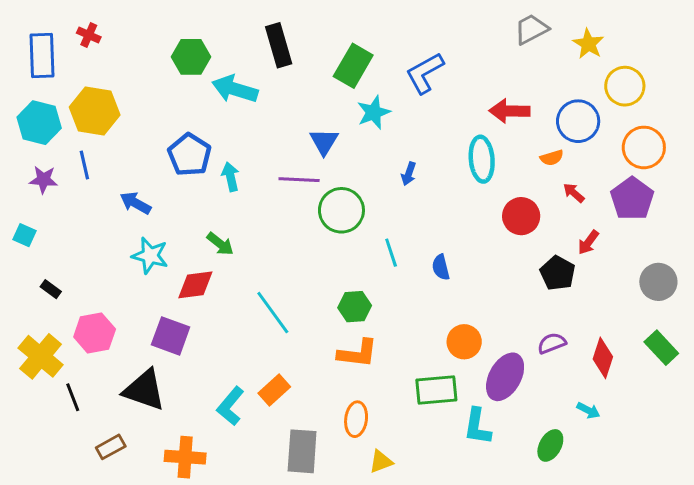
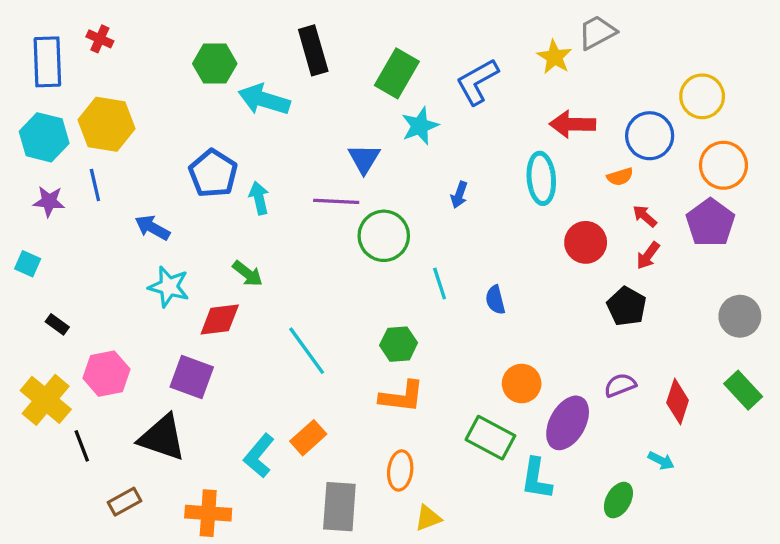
yellow star: (588, 44) -> (554, 57), moved
red arrow: (588, 242) -> (648, 256), moved
green rectangle: (436, 390) -> (490, 438), turned 33

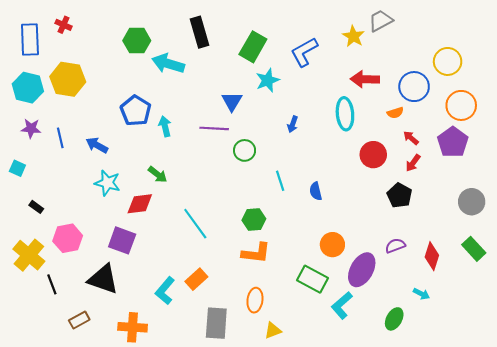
blue line: (95, 185) -> (60, 138), moved
green circle: (384, 236) -> (245, 150), size x0.7
cyan L-shape: (536, 479) -> (342, 305), turned 40

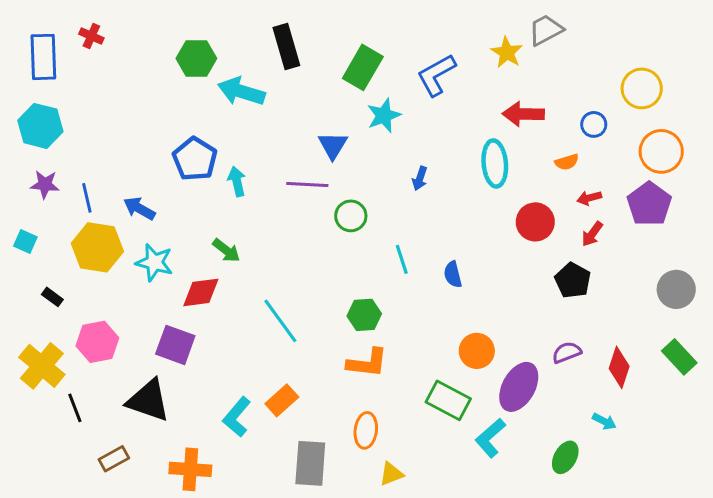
yellow hexagon: (68, 79) -> (97, 247), moved
blue circle: (414, 87) -> (594, 124), size x0.6
red arrow: (411, 138) -> (589, 198), turned -56

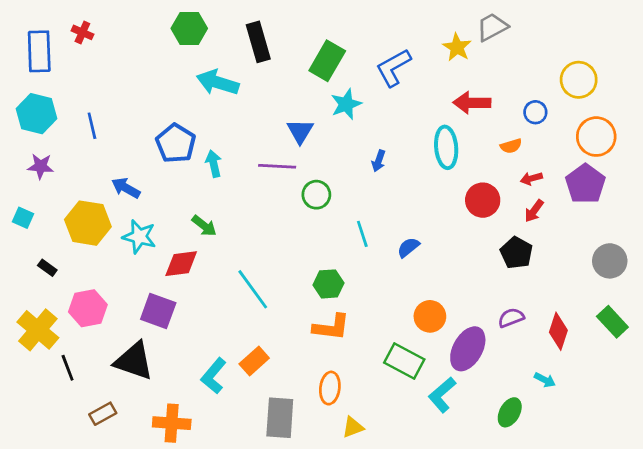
green hexagon: (196, 58) -> (189, 28), moved
blue line: (87, 198) -> (92, 126), moved
blue semicircle: (453, 274) -> (408, 247), turned 65

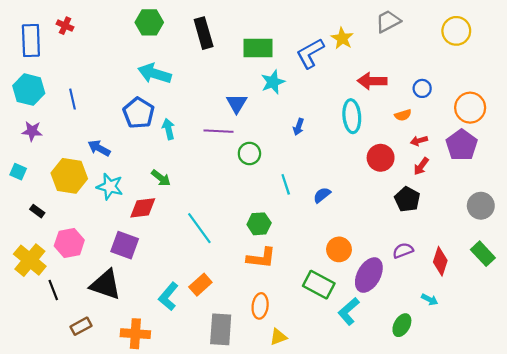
yellow star: (457, 47) -> (342, 38), moved
green rectangle: (327, 61) -> (258, 48), turned 60
yellow circle: (579, 80) -> (456, 31), moved
cyan arrow: (218, 82) -> (155, 74), moved

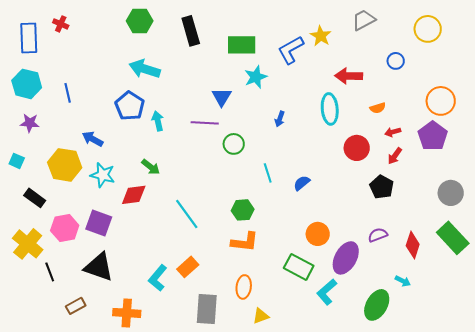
blue circle: (422, 88) -> (396, 61), moved
black rectangle: (37, 211) -> (35, 198), size x1.5
purple square: (125, 245) -> (99, 223), moved
green rectangle: (483, 254) -> (453, 238), size x1.4
green ellipse: (402, 325) -> (377, 305), size x1.4

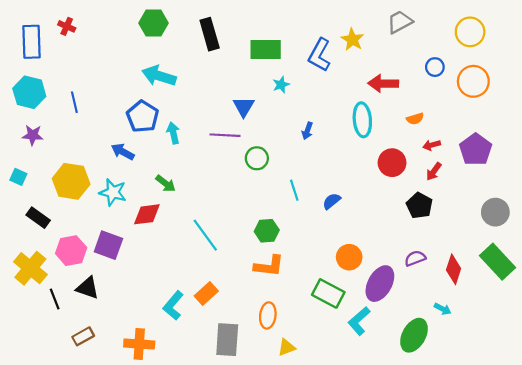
blue L-shape: (291, 50) -> (319, 55), turned -32
cyan star: (256, 77) -> (281, 85), size x0.7
orange circle: (441, 101) -> (473, 81), moved
blue arrow: (93, 139) -> (123, 152), moved
black triangle: (99, 267) -> (88, 288), moved, size x0.7

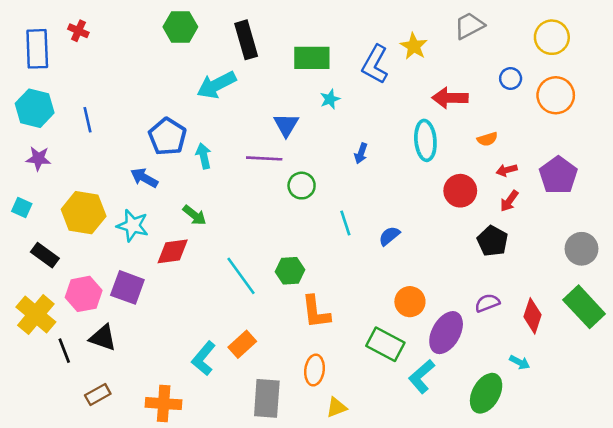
cyan arrow: (159, 76) -> (216, 85), moved, turned -44
green hexagon: (267, 231) -> (290, 271), moved
orange L-shape: (269, 266) -> (316, 312), turned 76

